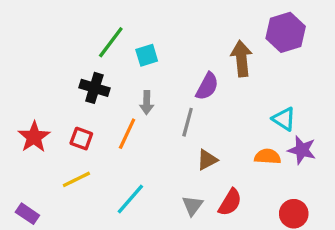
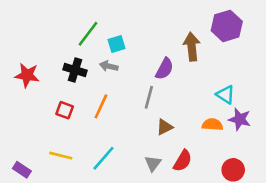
gray arrow: (147, 103) -> (109, 66), moved, turned 102
red star: (34, 137) -> (27, 75), moved, turned -30
yellow line: (76, 179) -> (61, 156), moved, turned 40

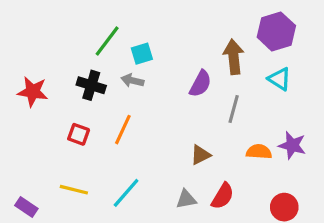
cyan triangle: (225, 95) -> (280, 79), moved
gray line: (149, 97) -> (234, 109), moved
gray triangle: (153, 163) -> (186, 199), turned 42

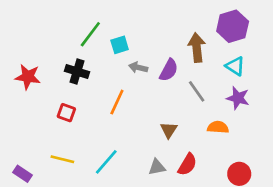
gray arrow: (132, 81) -> (138, 67), moved
gray line: (234, 109) -> (197, 91), turned -50
orange line: (123, 130) -> (117, 102), moved
purple star: (292, 145) -> (238, 98), moved
brown triangle: (200, 155) -> (169, 130), turned -30

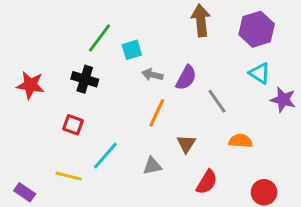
brown arrow: (197, 48) -> (201, 20), moved
purple star: (238, 98) -> (283, 100), moved
orange line: (117, 102) -> (157, 113), moved
cyan line: (106, 162) -> (105, 156), moved
gray triangle: (157, 167) -> (152, 166), moved

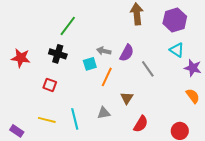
cyan square: (132, 50) -> (90, 64), moved
orange semicircle: (240, 141) -> (193, 96), moved, turned 49
cyan line: (105, 156) -> (75, 119), moved, turned -55

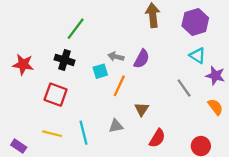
gray line: (148, 69) -> (184, 88), moved
red square: (50, 85) -> (56, 95), size x1.5

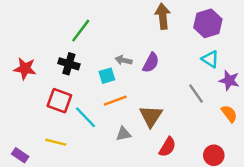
orange line: (119, 86) -> (115, 101), moved, turned 45
brown triangle: (142, 109) -> (151, 116), size x1.5
cyan line: (84, 133) -> (86, 117), moved, turned -30

